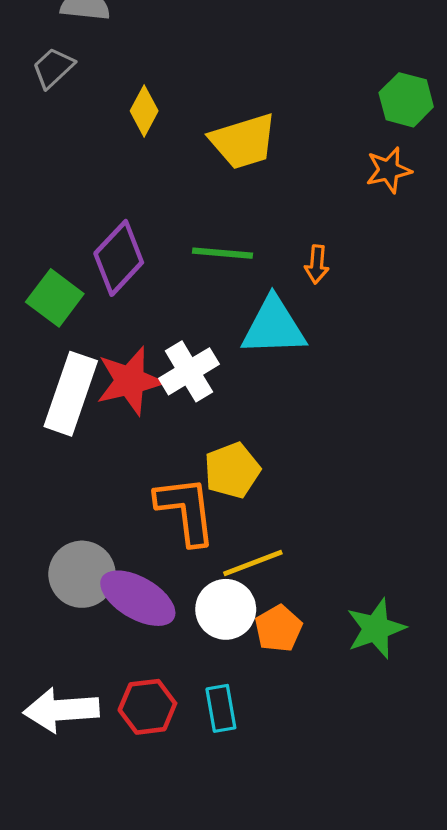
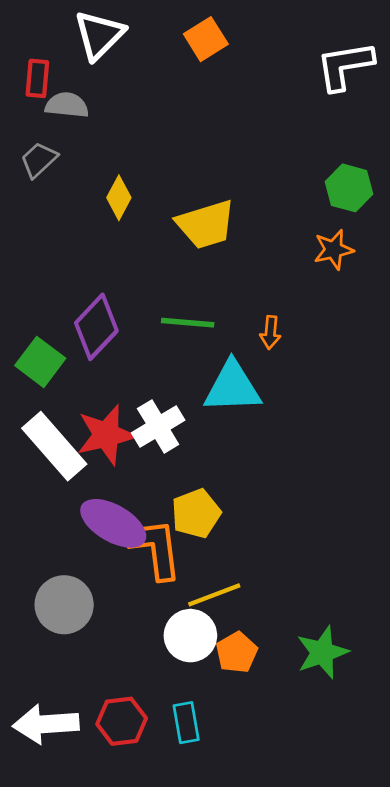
white rectangle: (71, 394) -> (54, 446), turned -60
purple ellipse: (138, 598) -> (113, 523), moved

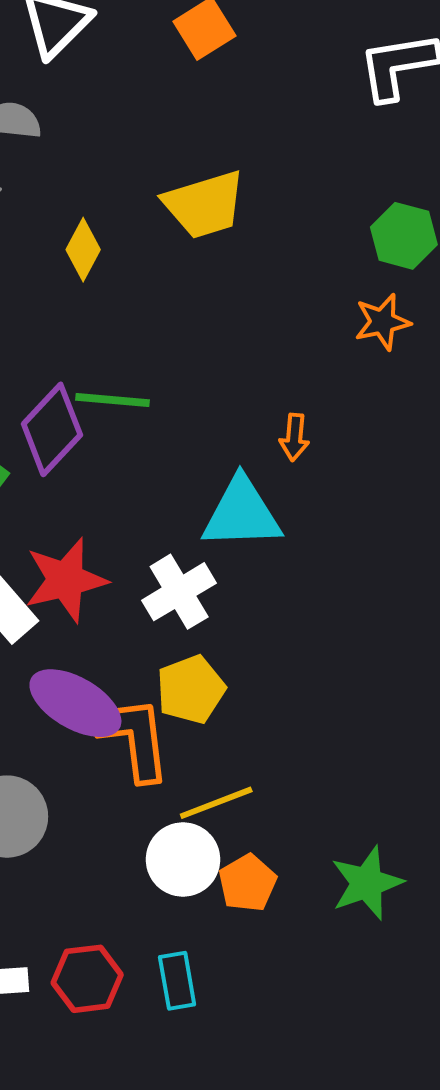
yellow trapezoid: (206, 224) -> (204, 205), moved
green line: (188, 323) -> (113, 400), moved
white cross: (158, 426) -> (179, 592), moved

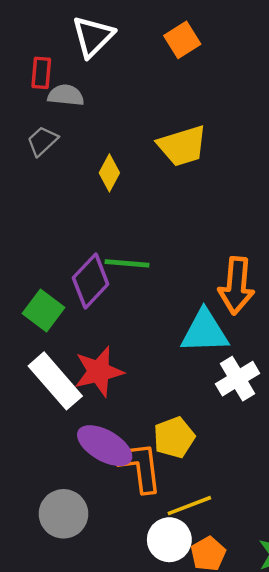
orange arrow: (294, 437) -> (236, 286), size x2.0
white cross: (179, 592) -> (238, 379), moved

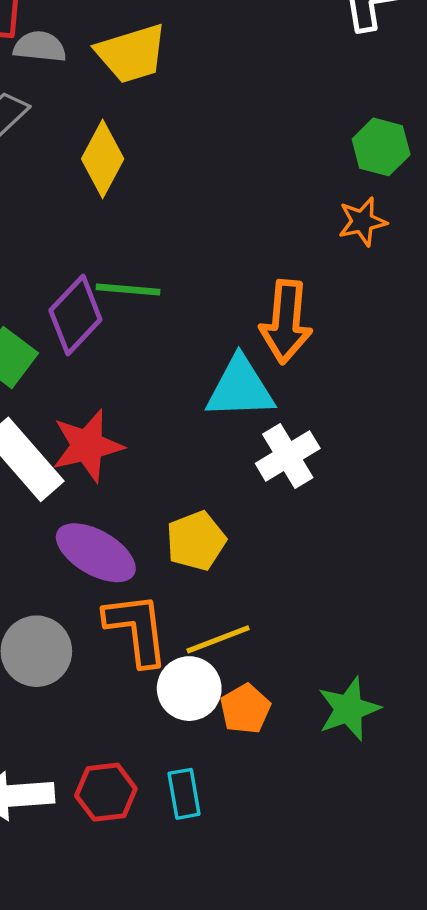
yellow trapezoid: (182, 146) -> (131, 54), moved
yellow diamond: (109, 173) -> (103, 159), size x1.4
orange L-shape: (140, 467) -> (137, 629), moved

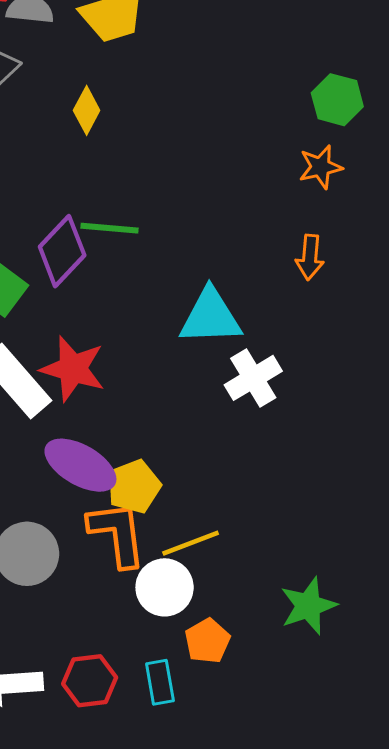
yellow diamond: (103, 159) -> (87, 110), size x0.7
orange arrow: (286, 322) -> (310, 257), moved, size x0.6
red star: (87, 446) -> (73, 369), turned 30
yellow pentagon: (196, 541) -> (134, 487), moved
orange pentagon: (245, 709) -> (207, 641), moved

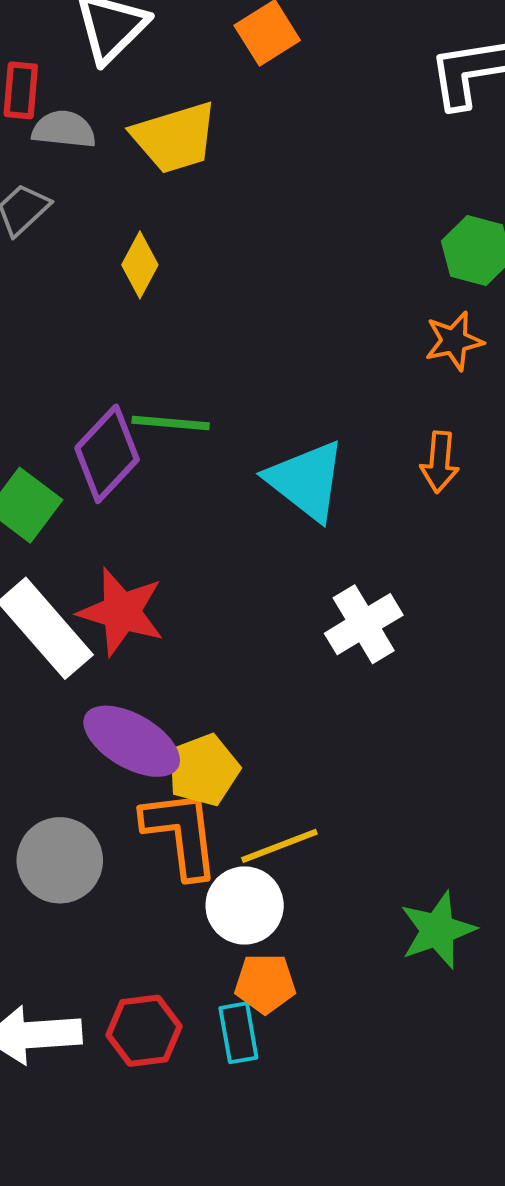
cyan triangle: (210, 317) -> (306, 480), moved, turned 40
orange pentagon: (207, 641) -> (265, 984), moved, turned 30

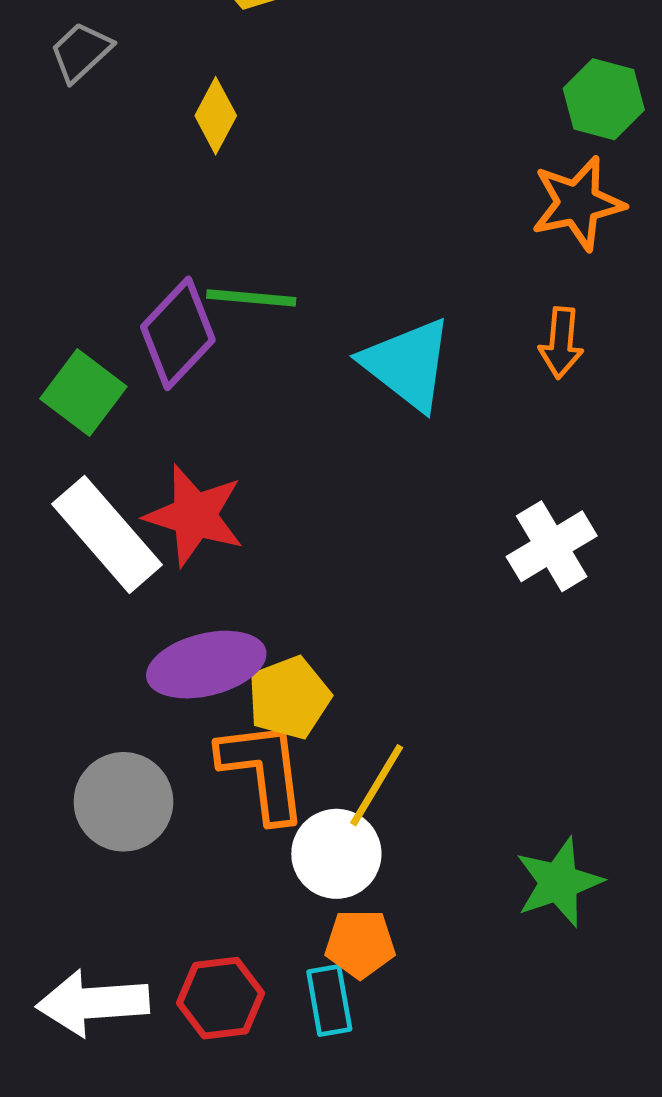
orange star: (454, 341) -> (578, 203), size x1.4
white cross: (364, 624) -> (552, 546), moved
purple ellipse: (132, 741) -> (206, 665), turned -44
yellow line: (279, 846) -> (377, 785), turned -38

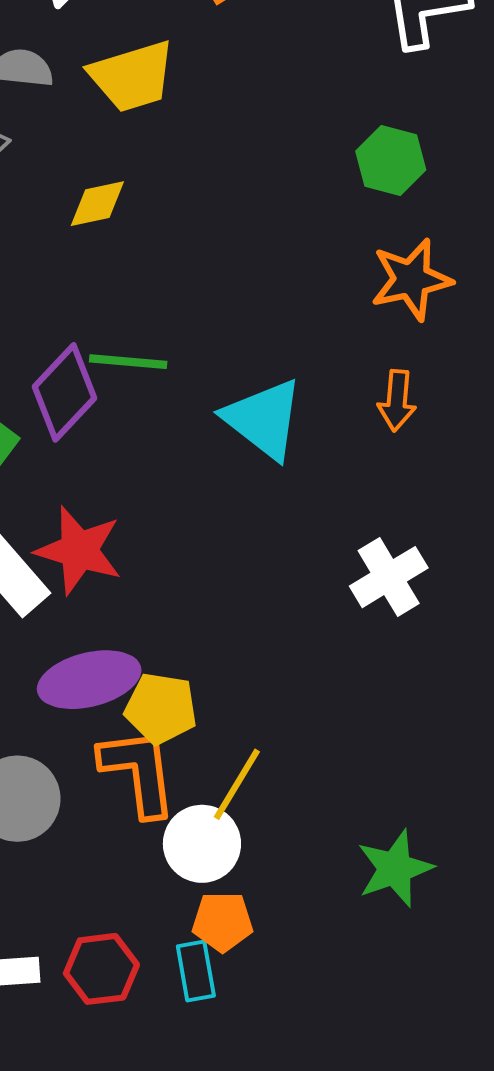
green hexagon: (604, 99) -> (391, 160), moved
yellow diamond: (216, 116) -> (97, 204), turned 50
yellow pentagon: (289, 698) -> (161, 708), turned 30

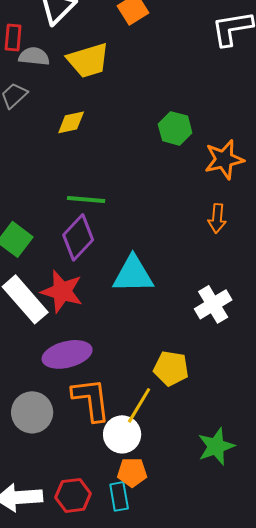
green hexagon: (391, 160) -> (175, 128), moved
purple diamond: (65, 392) -> (78, 237), moved
cyan triangle: (264, 419) -> (133, 274), moved, turned -39
yellow pentagon: (161, 708) -> (171, 368), moved

